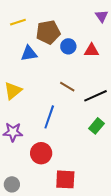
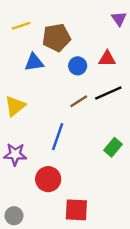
blue circle: (68, 46) -> (78, 66), moved
brown line: (67, 87) -> (79, 101), turned -63
black line: (96, 96) -> (108, 93), moved

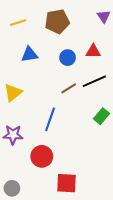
brown pentagon: (56, 38) -> (57, 22), moved
green rectangle: (113, 147) -> (102, 116), moved

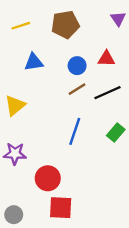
brown line: (69, 88) -> (77, 89), moved
blue line: (50, 119) -> (75, 131), moved
red square: (67, 183) -> (61, 208), moved

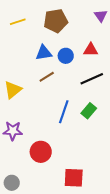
blue triangle: (34, 62) -> (44, 53), moved
brown line: (77, 89) -> (47, 77), moved
green rectangle: (116, 133) -> (89, 111), moved
red square: (61, 208) -> (74, 178), moved

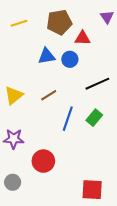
red triangle: (91, 50) -> (83, 38), moved
brown line: (47, 77) -> (49, 95), moved
red square: (74, 178) -> (92, 190), moved
gray circle: (12, 183) -> (13, 182), moved

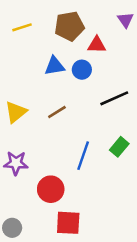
green rectangle: (94, 118) -> (119, 147), moved
blue line: (68, 119) -> (83, 156), moved
gray circle: (13, 182) -> (12, 228), moved
red square: (92, 190) -> (68, 223), moved

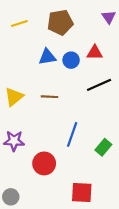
red triangle: (97, 45) -> (95, 53), moved
brown line: (57, 112) -> (50, 97), turned 35
green rectangle: (119, 147) -> (103, 147), moved
red square: (68, 223) -> (82, 193), moved

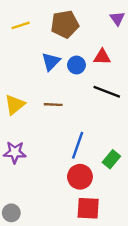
blue triangle: (47, 57) -> (51, 62), turned -36
black line: (99, 85) -> (107, 92), turned 45
red circle: (44, 163) -> (80, 177), moved

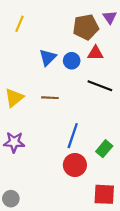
brown pentagon: (65, 24) -> (86, 27), moved
yellow line: (21, 25) -> (20, 24), turned -49
red square: (88, 208) -> (104, 194), moved

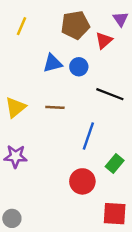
brown pentagon: (86, 27) -> (75, 25), moved
red triangle: (96, 53) -> (104, 40), moved, turned -42
blue triangle: (48, 57) -> (53, 63), turned 30
blue line: (73, 136) -> (88, 136), moved

